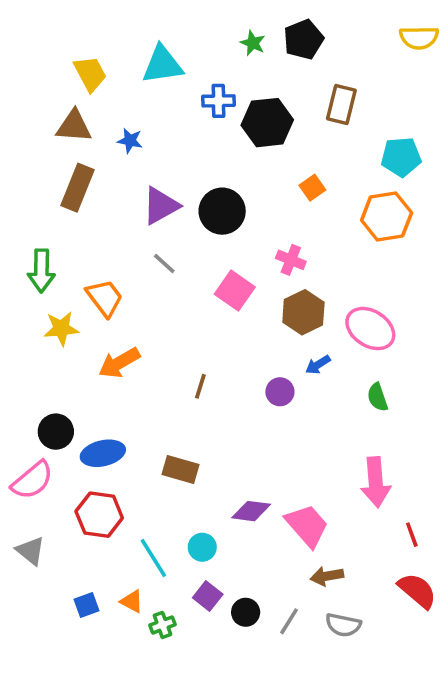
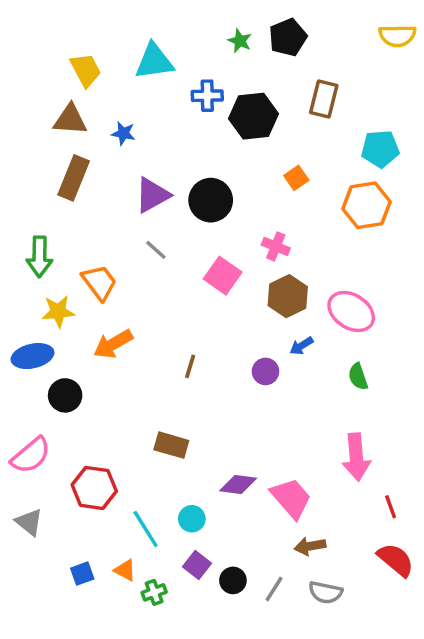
black circle: (56, 432) -> (65, 395), moved
blue ellipse: (103, 453) -> (33, 356), moved

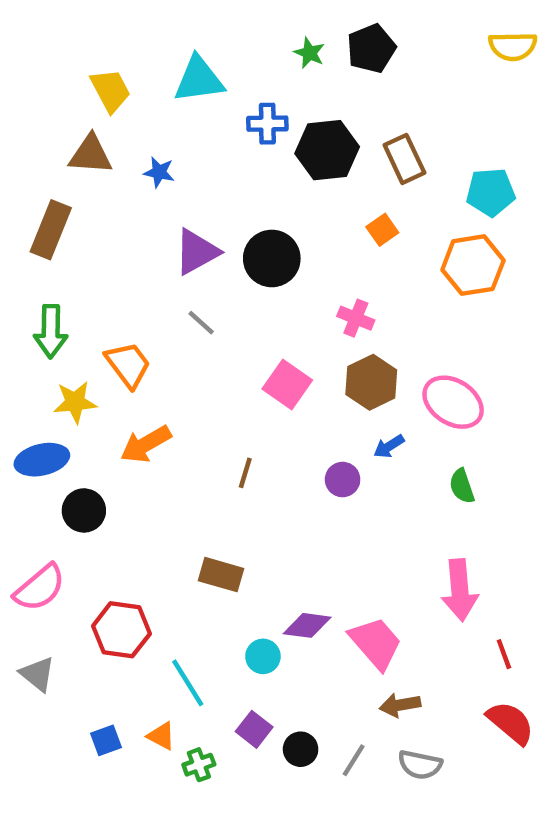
brown rectangle: (324, 99) -> (404, 159), moved, turned -39
brown rectangle: (74, 178) -> (51, 230), moved
pink square: (223, 276) -> (287, 384), moved
cyan circle: (192, 519) -> (263, 656), moved

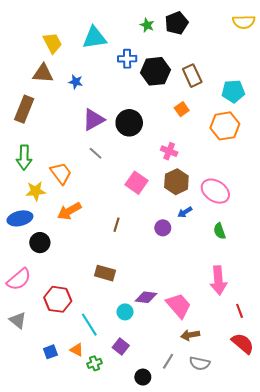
black circle: (301, 749) -> (143, 377), moved

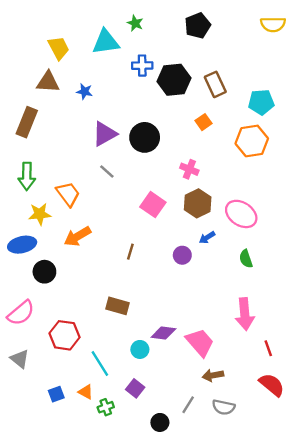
green star: (147, 25) -> (135, 23), moved

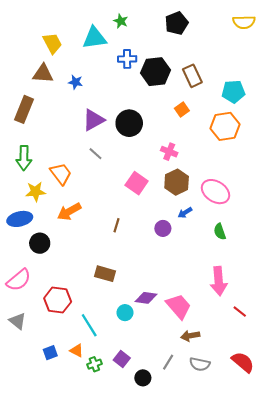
red line: (268, 348) -> (240, 312), turned -32
red semicircle: (272, 385) -> (243, 362), moved
purple square: (135, 388) -> (122, 359), moved

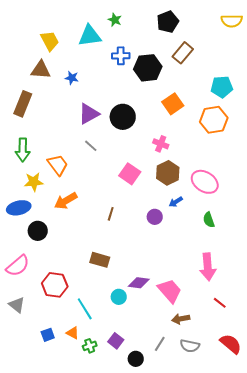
brown rectangle: (192, 76) -> (183, 53), moved, turned 65
orange square: (182, 109) -> (173, 104), size x1.5
red line: (240, 312) -> (220, 303), moved

